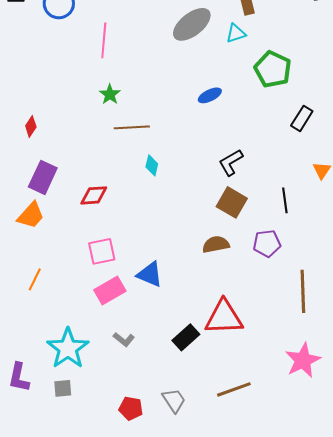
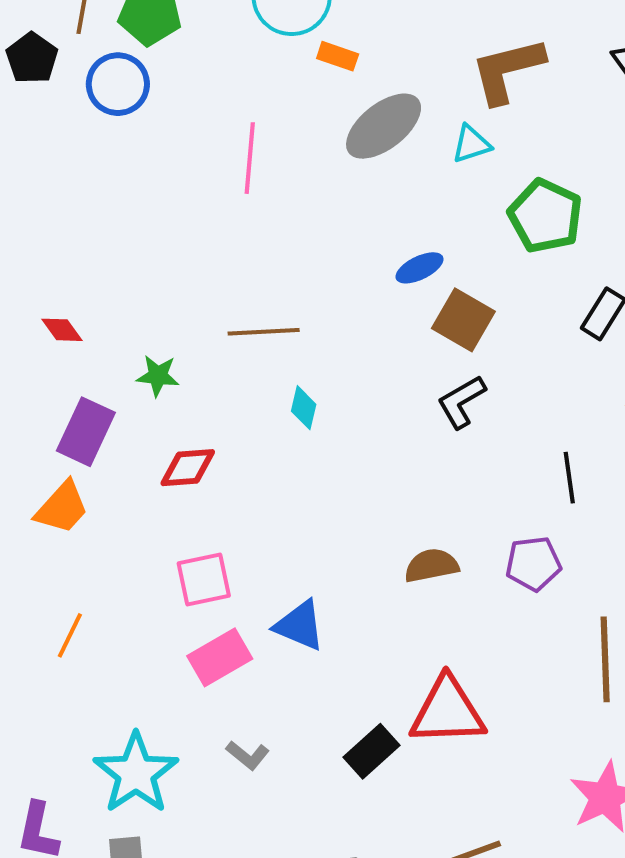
pink line: (104, 40) -> (250, 158), moved
green star: (110, 94) -> (158, 376), moved, turned -30
red diamond: (31, 126) -> (62, 330), turned -70
brown square: (232, 202) -> (463, 320), moved

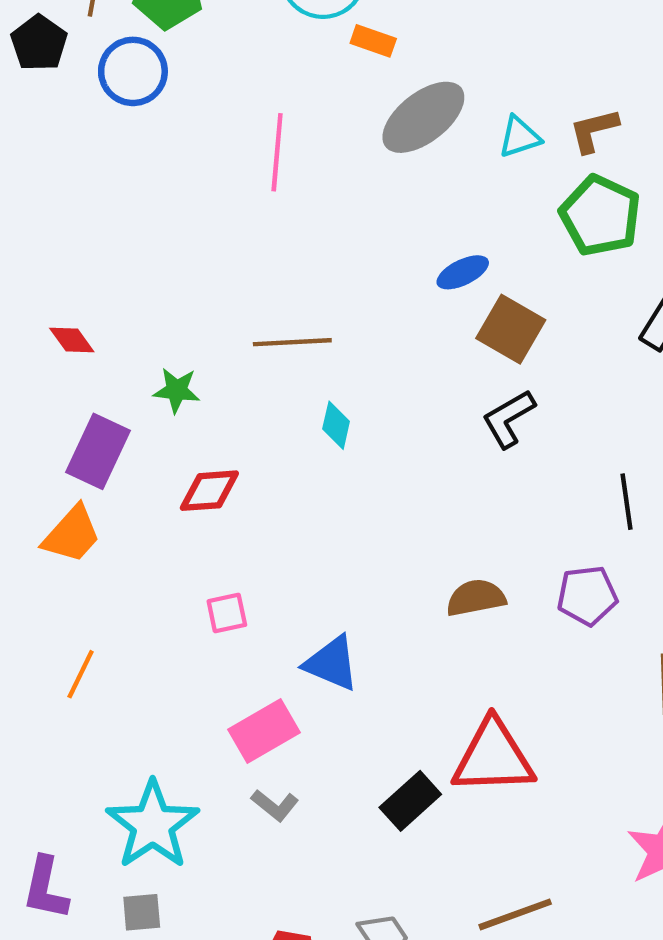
brown L-shape: (507, 70) -> (594, 130), moved, size x0.6
pink square: (204, 579) -> (227, 613), size x0.7
pink rectangle: (220, 657) -> (264, 731), moved

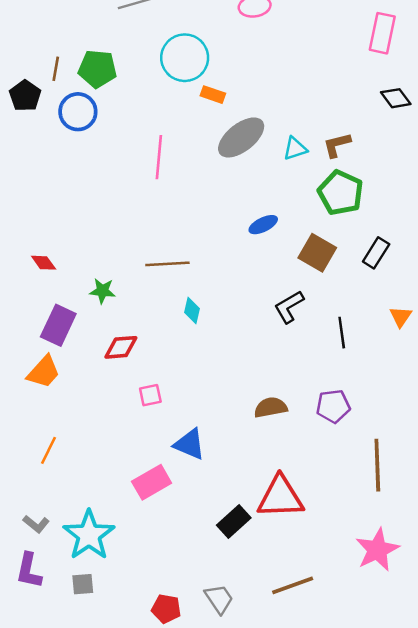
brown square: (511, 329) -> (317, 253), moved
black line: (627, 502) -> (342, 333), moved
pink square: (227, 613) -> (150, 395), moved
gray L-shape: (275, 805) -> (36, 524), moved

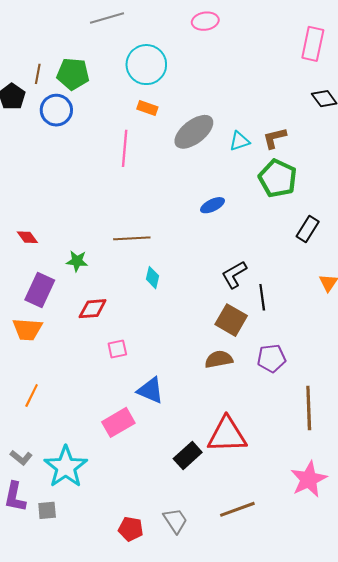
orange rectangle: (213, 95) -> (147, 108), moved
brown square: (317, 253) -> (231, 320), moved
black line: (342, 333) -> (262, 297), moved
orange trapezoid: (44, 372) -> (27, 329), turned 52
gray square: (83, 584) -> (47, 510), moved

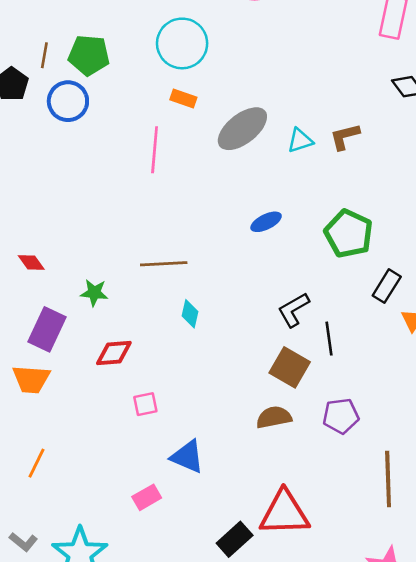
green pentagon: (278, 178) -> (349, 234), moved
black rectangle: (308, 229) -> (387, 286), moved
pink rectangle: (118, 422) -> (147, 497), size x0.7

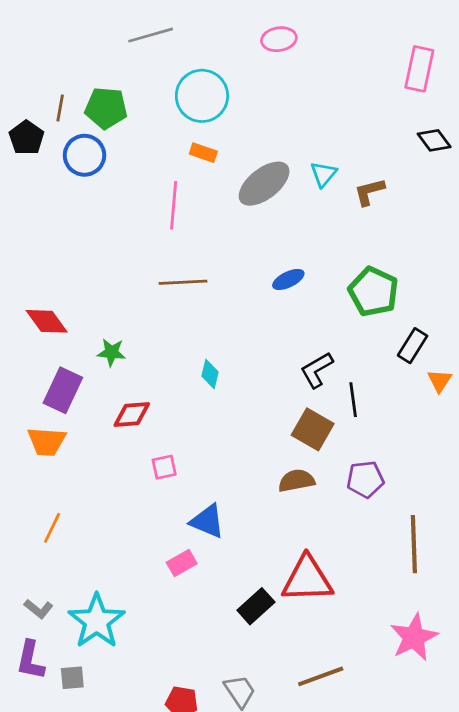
cyan triangle: (300, 140) -> (323, 174), moved, turned -32
red diamond: (31, 262) -> (47, 321), size x1.5
brown line: (164, 264) -> (183, 282), moved
pink rectangle: (147, 497) -> (182, 563), moved

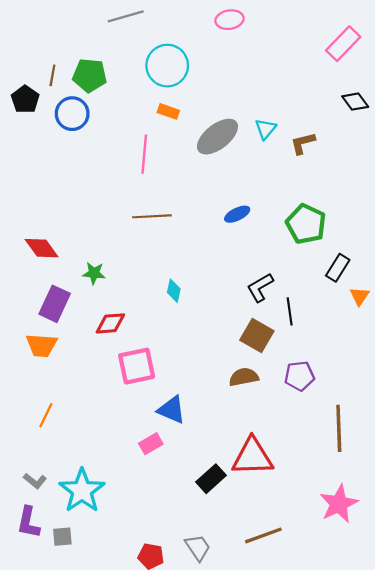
pink rectangle: (419, 69) -> (343, 44), turned 32
pink square: (164, 467) -> (137, 366), size x1.8

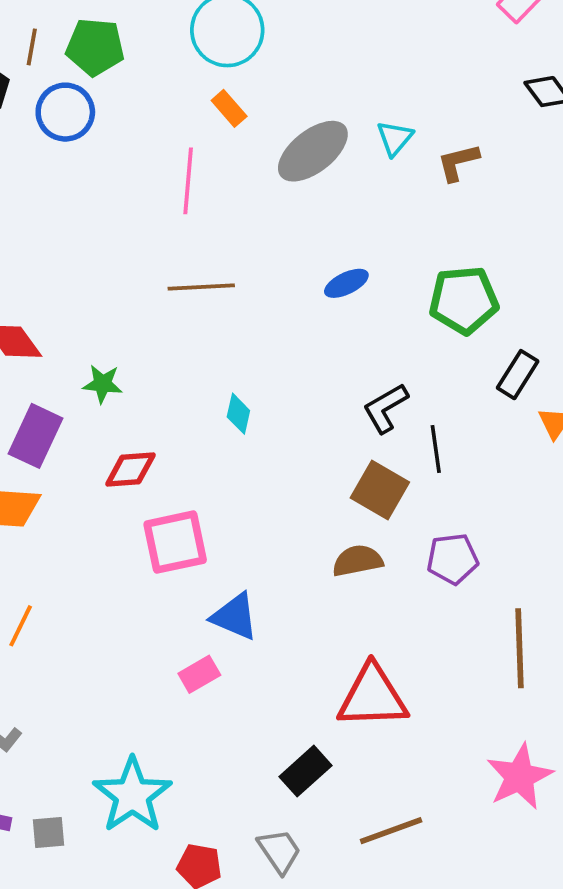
orange rectangle: (168, 111) -> (229, 108), turned 30
green pentagon: (306, 224) -> (464, 300), turned -30
black rectangle: (211, 479) -> (305, 771), moved
cyan star: (82, 491) -> (132, 795), moved

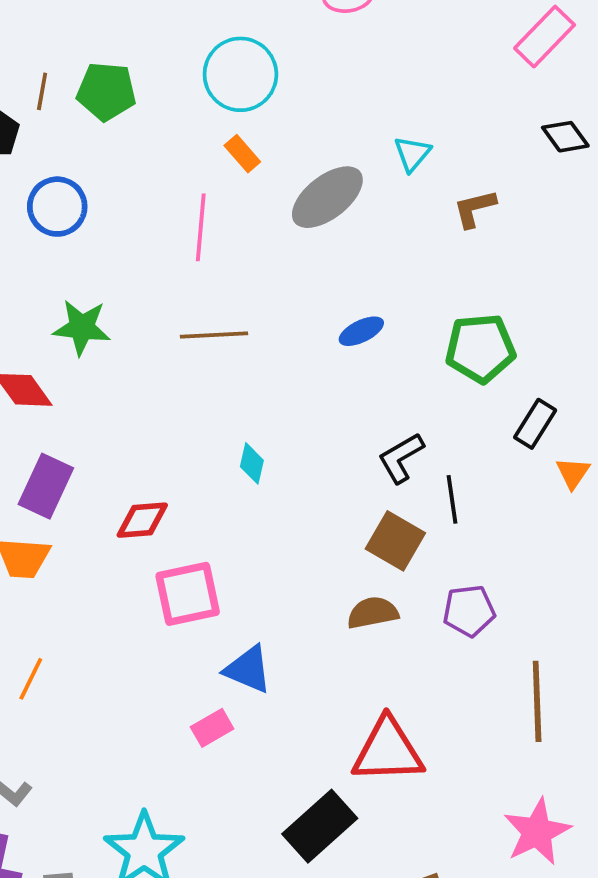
blue circle: (65, 112) -> (57, 207), moved
cyan triangle: (395, 138) -> (412, 154), moved
green star: (103, 384) -> (82, 327), moved, size x1.4
black rectangle: (305, 771) -> (320, 826), size x1.4

